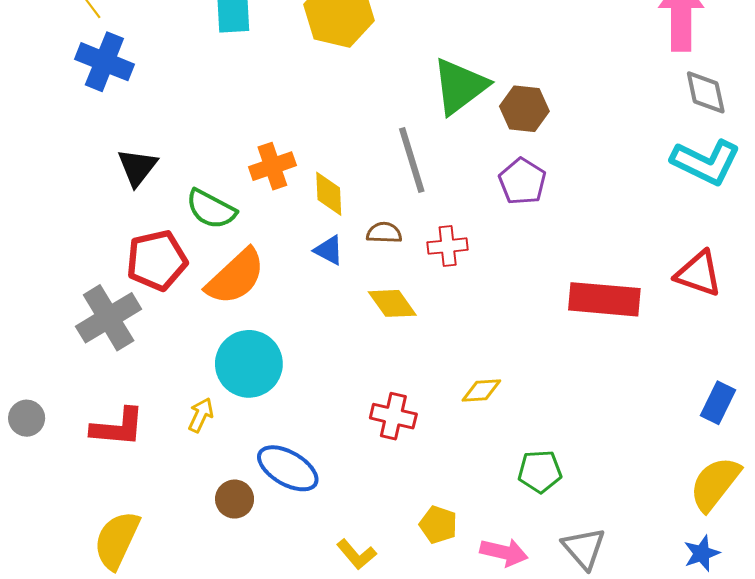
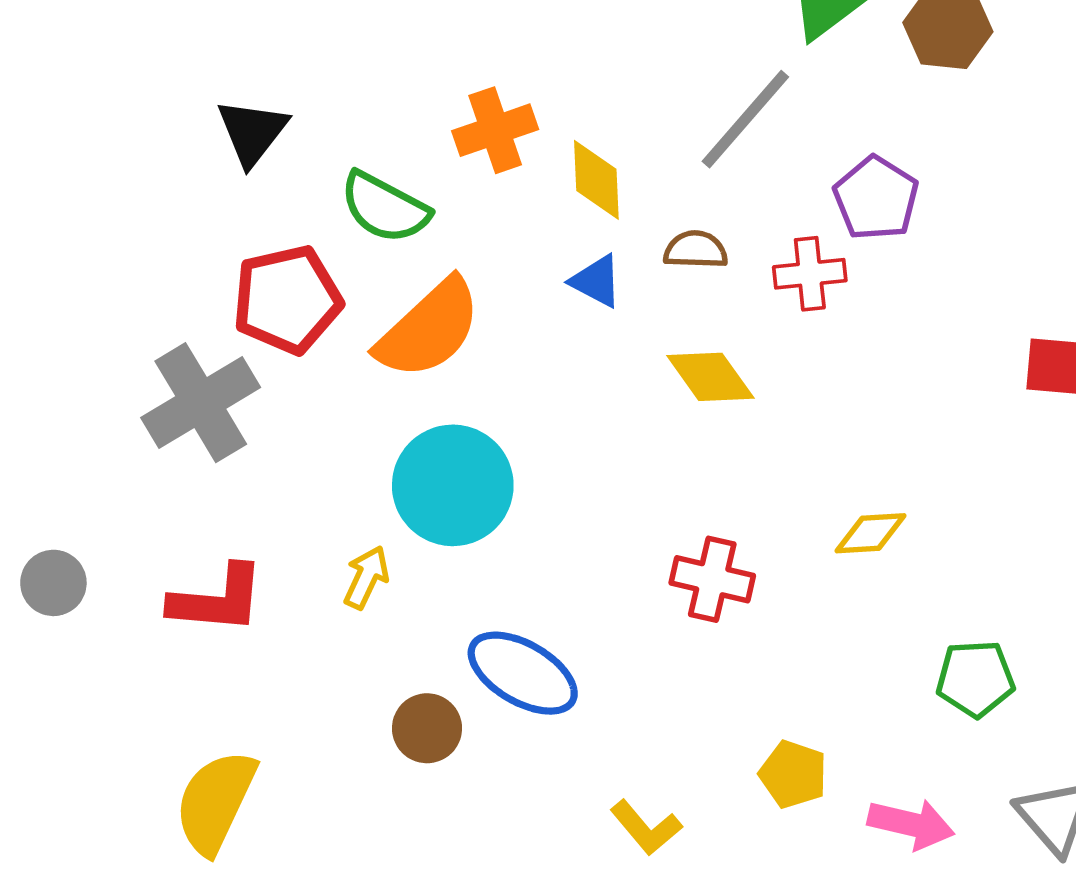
gray line: (412, 160) -> (745, 119), turned 58
purple pentagon: (522, 182) -> (876, 198), moved

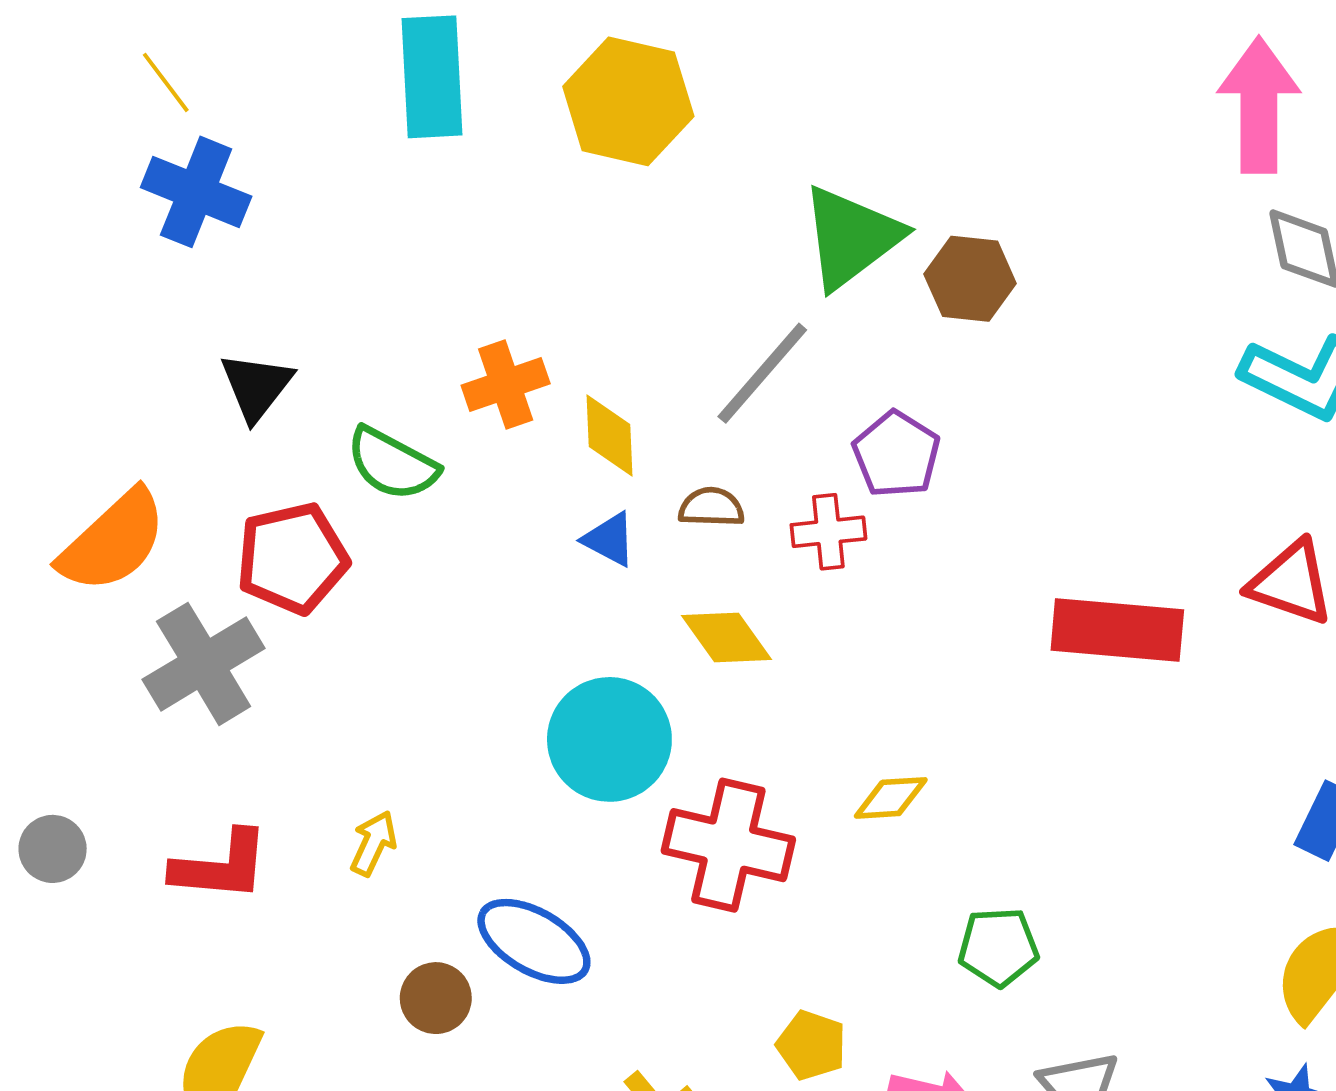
orange semicircle: (429, 329) -> (113, 541), moved
cyan circle: (453, 485) -> (609, 739), moved
red cross: (712, 579) -> (728, 845), size x1.5

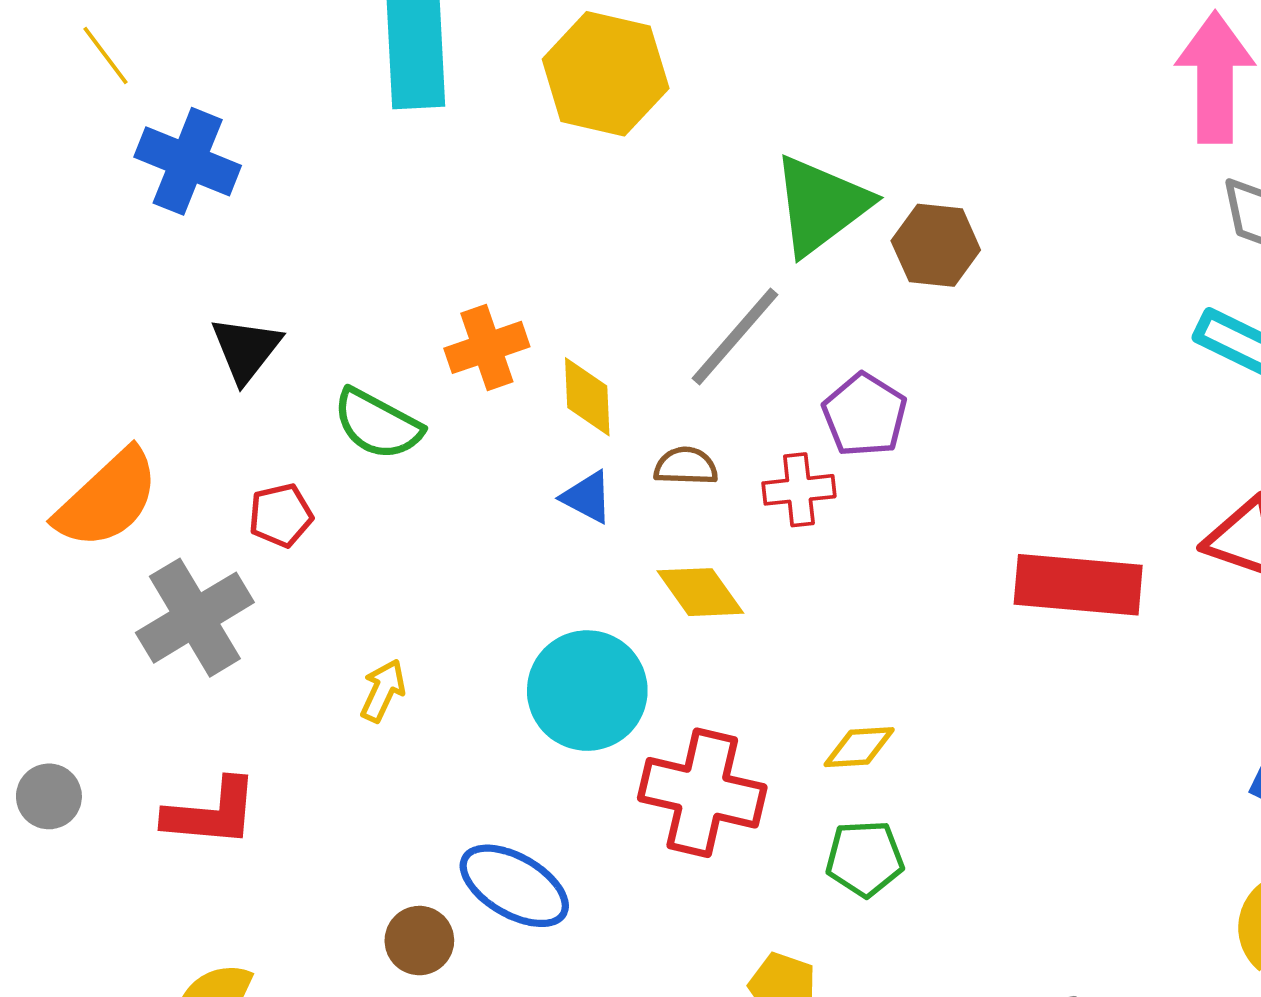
yellow line: (166, 82) -> (105, 55), moved
red pentagon: (292, 558) -> (281, 515), size x0.6
yellow arrow: (373, 843) -> (383, 691), moved
green pentagon: (998, 947) -> (865, 858), moved

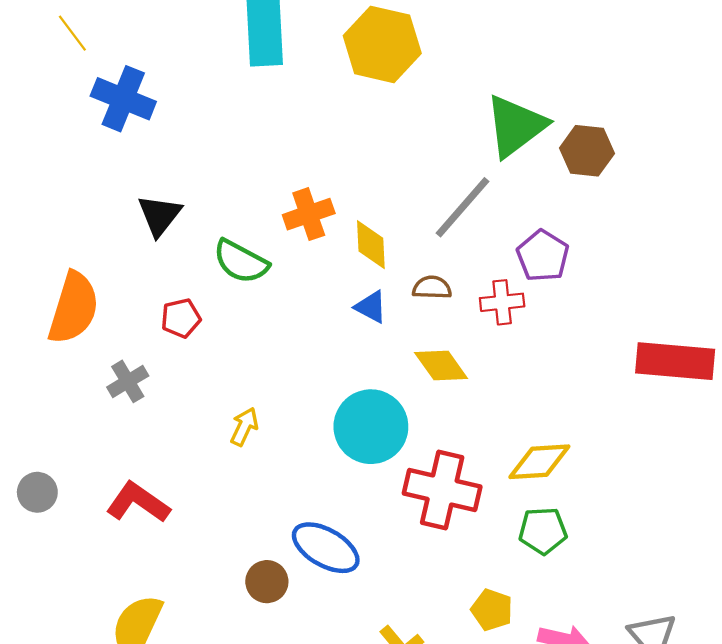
orange semicircle: (107, 499) -> (74, 308), turned -30
gray cross: (195, 618) -> (128, 381), size x0.6
yellow diamond: (859, 747) -> (539, 462), size x1.4
red L-shape: (211, 813) -> (138, 502), turned -150

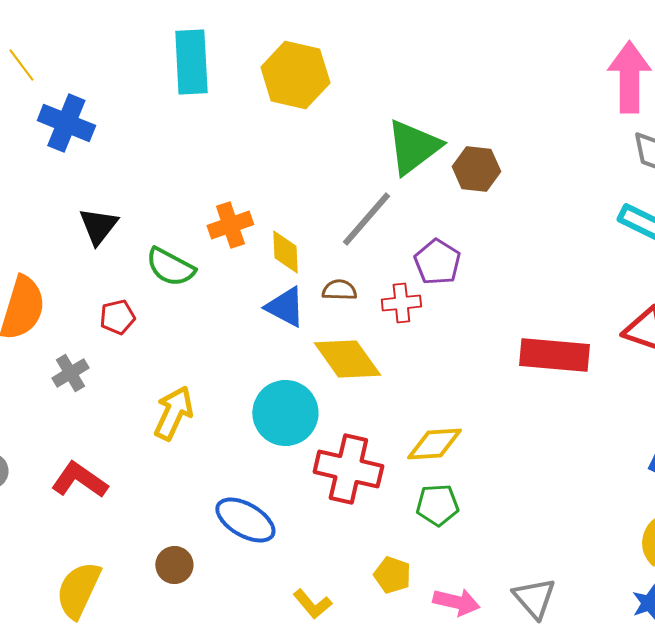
blue triangle: (371, 307) -> (285, 307), size x1.4
yellow diamond: (441, 366) -> (347, 359), size x1.4
yellow arrow: (244, 427) -> (173, 413), size x1.6
brown circle: (267, 582) -> (174, 565), moved

